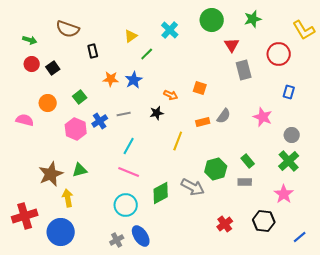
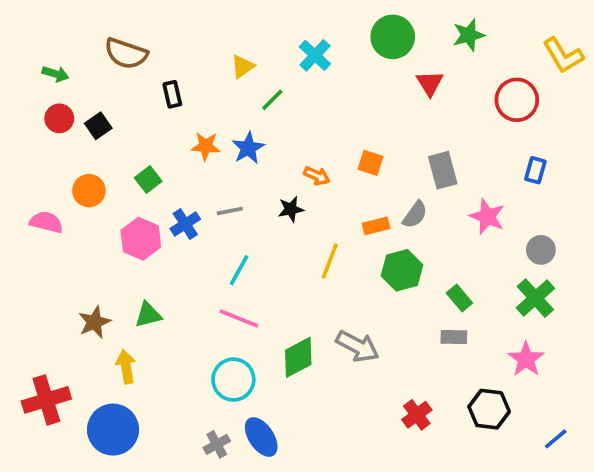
gray rectangle: (244, 70) -> (443, 170), moved
green hexagon: (216, 169) -> (402, 270), moved
brown star: (51, 174) -> (94, 322), size x0.7

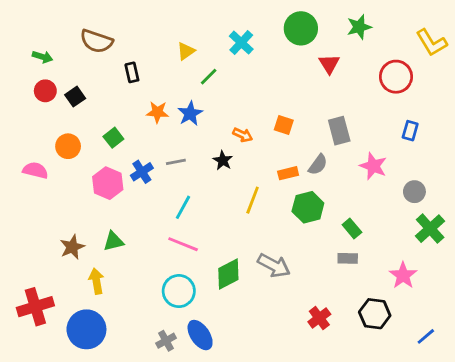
black star: (291, 209) -> (223, 160), turned -30
green cross: (535, 298) -> (430, 229), moved

